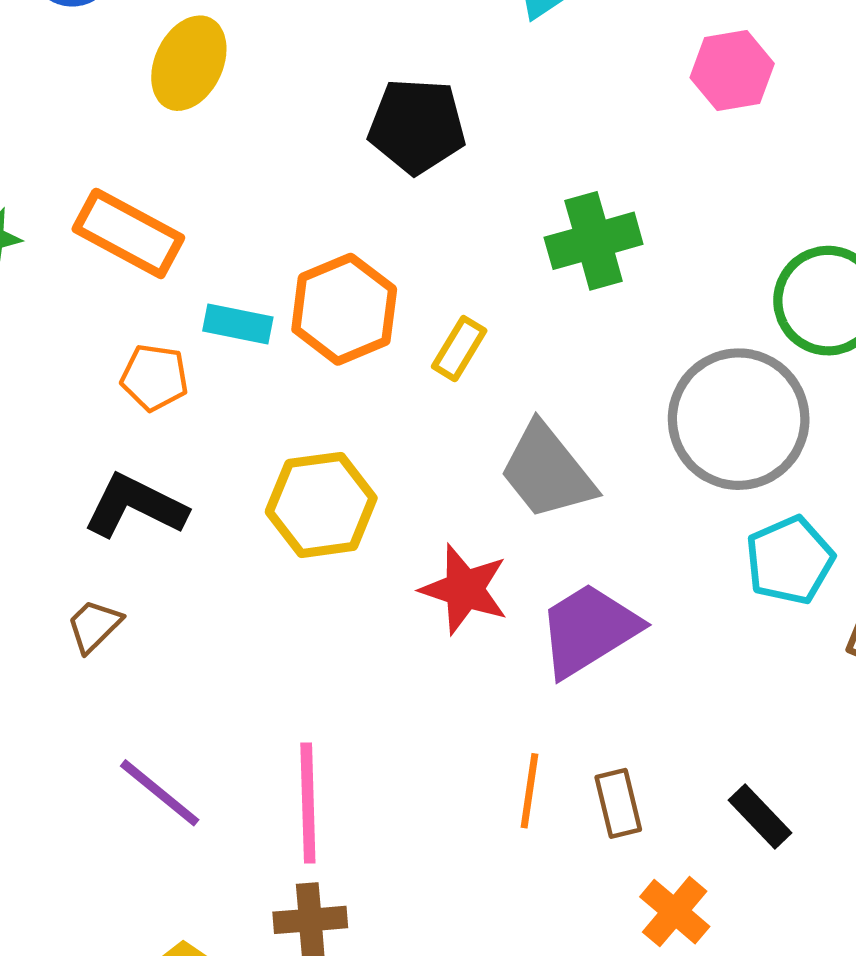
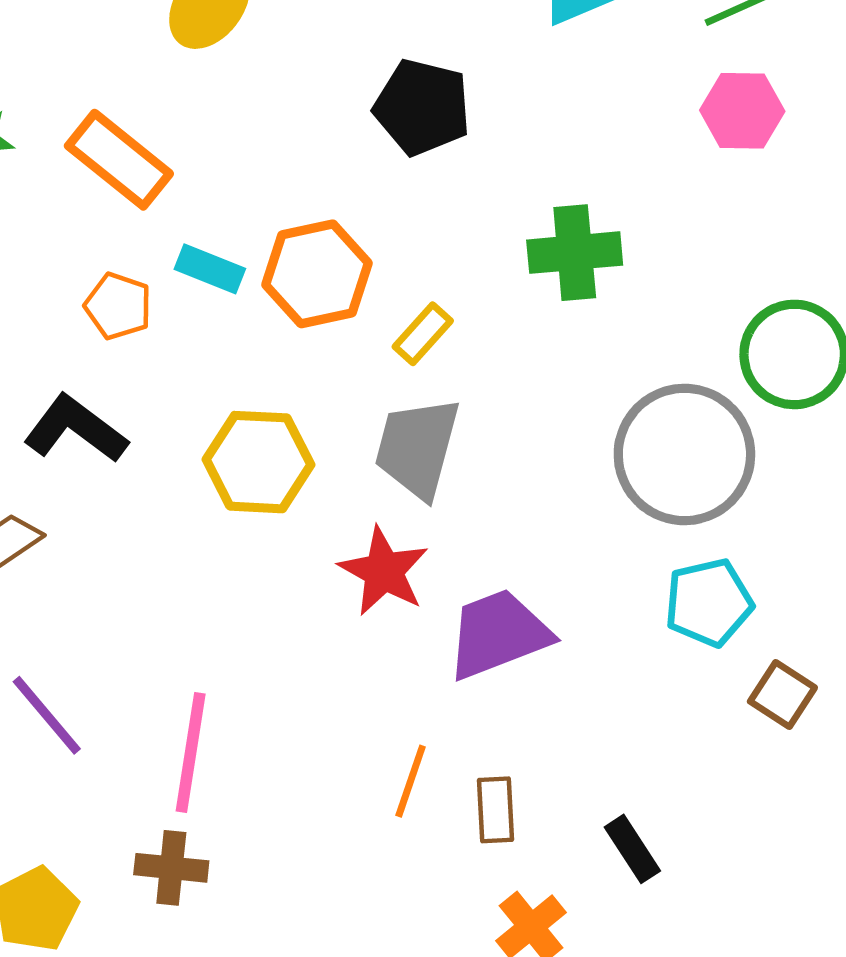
gray trapezoid: (547, 472) -> (417, 448), moved, turned 43

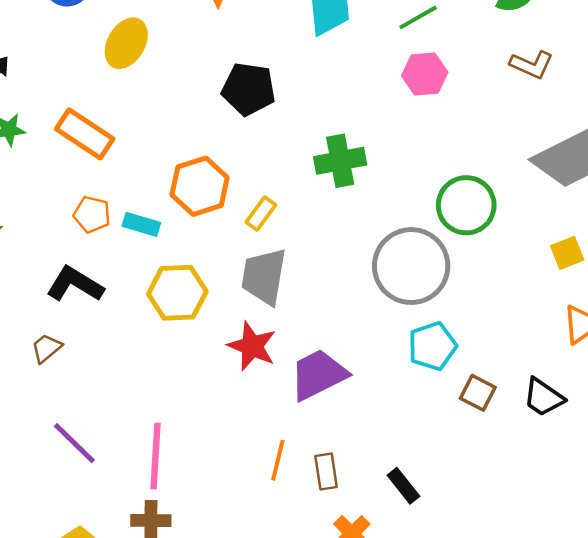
cyan rectangle: (210, 269) -> (141, 224), moved

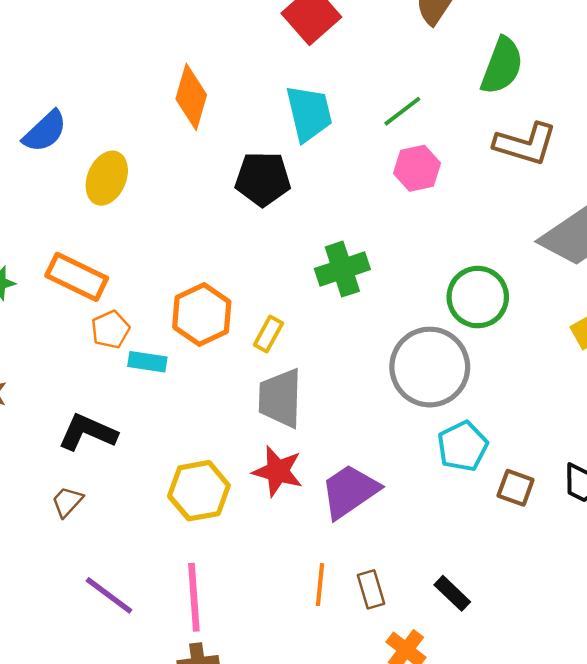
brown L-shape: (532, 65) -> (525, 144), size x1.4
black pentagon: (249, 89) -> (263, 179), moved
orange pentagon: (92, 214) -> (110, 329), moved, turned -30
yellow hexagon: (177, 293) -> (199, 491), moved

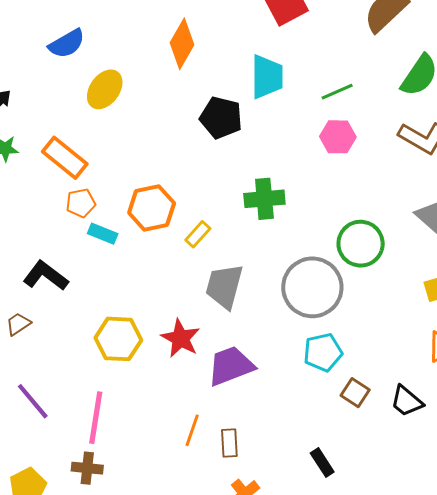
gray trapezoid: (280, 398) -> (224, 286), moved
black rectangle: (452, 593) -> (322, 462), moved

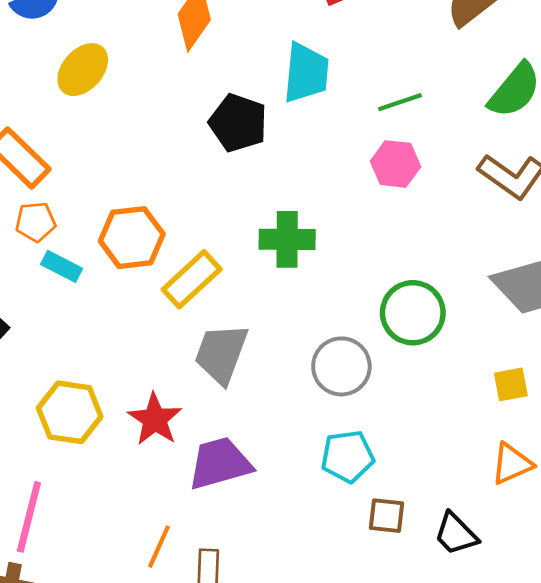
yellow rectangle: (198, 234) -> (192, 279), size x1.6
gray circle: (312, 287) -> (341, 366), size x0.7
brown square: (355, 393) -> (387, 516), turned -32

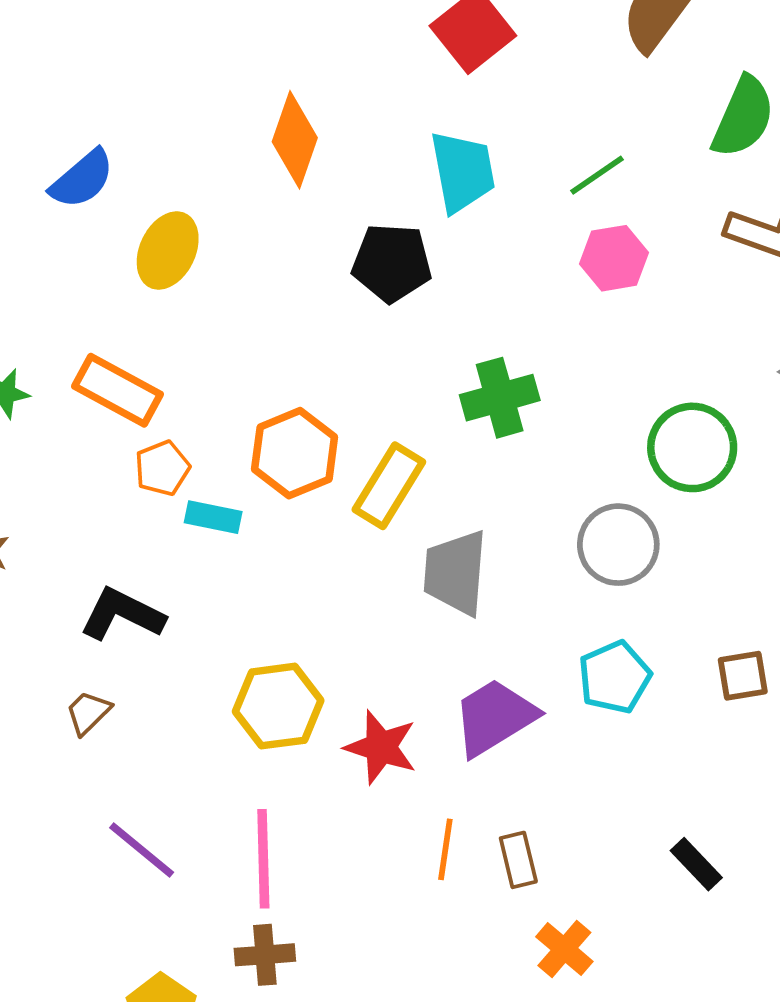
red star: (155, 419) -> (381, 747), moved
cyan pentagon: (348, 456) -> (615, 677), moved
brown square: (387, 516) -> (743, 676), moved

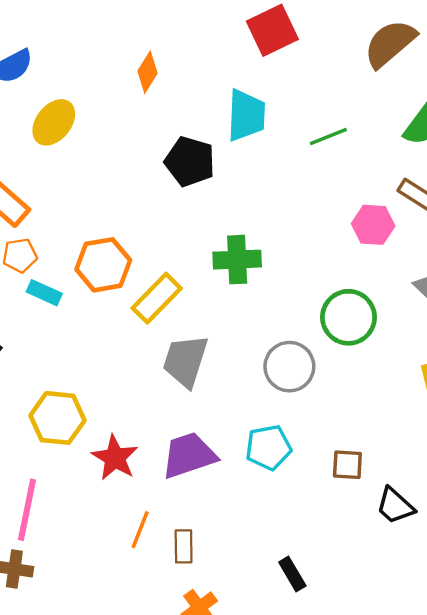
orange diamond: (295, 140) -> (147, 72), size x0.7
pink hexagon: (614, 258) -> (373, 225), moved

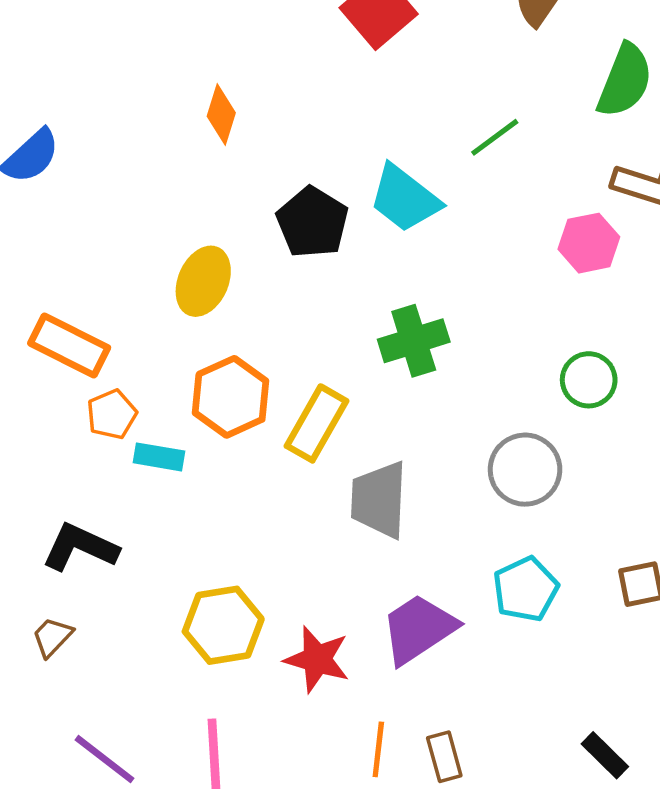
cyan trapezoid: (246, 115) -> (405, 198), moved, turned 140
yellow ellipse: (54, 122) -> (203, 281), moved
black pentagon: (190, 161) -> (312, 222), turned 30
green circle: (348, 317) -> (589, 380), size x0.7

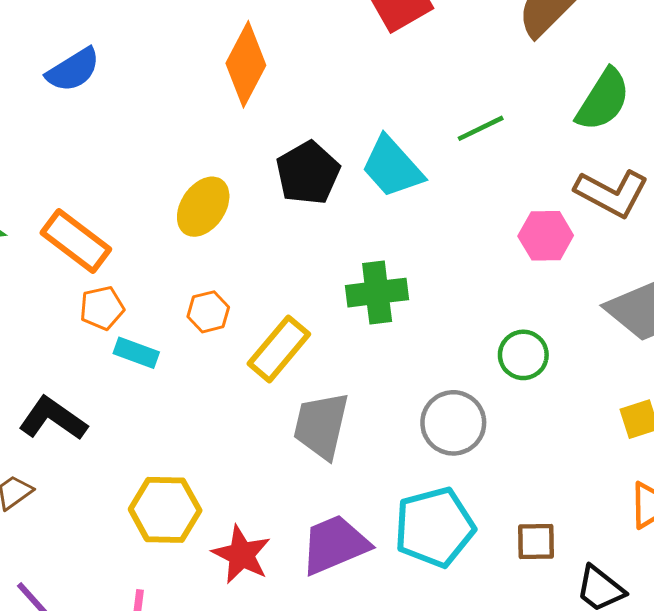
orange diamond: (221, 114) -> (246, 64), size x1.6
orange hexagon: (231, 397) -> (208, 312), size x0.6
cyan pentagon: (526, 589) -> (434, 527), size x1.4

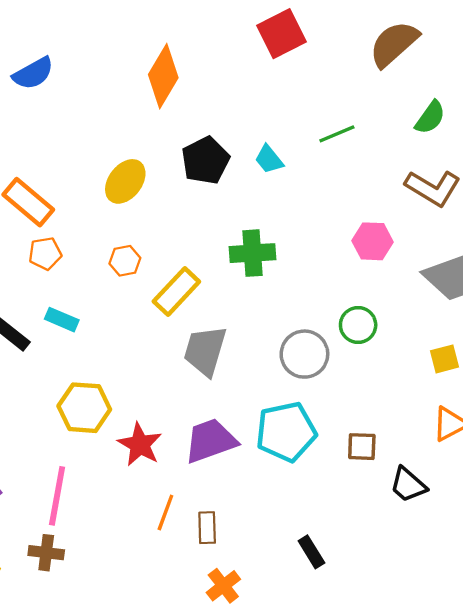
green semicircle: (603, 100) -> (430, 117), size x0.7
cyan trapezoid: (392, 167) -> (269, 159), size x0.6
pink hexagon: (546, 236) -> (373, 241), moved
cyan rectangle: (136, 353) -> (62, 320), moved
green circle: (523, 355) -> (358, 325), moved

